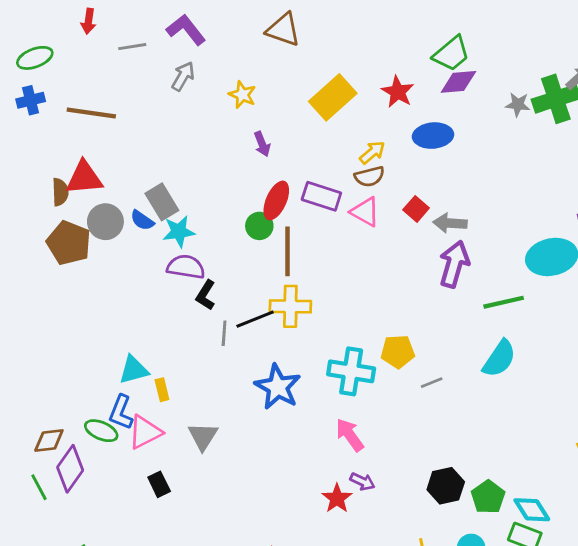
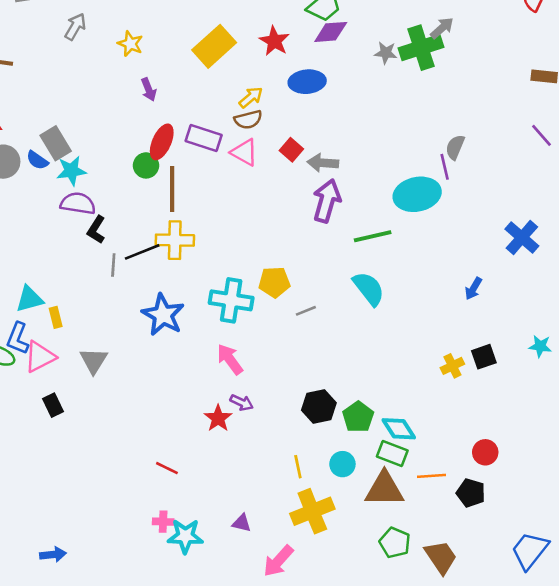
cyan semicircle: (499, 359) -> (369, 289), turned -72

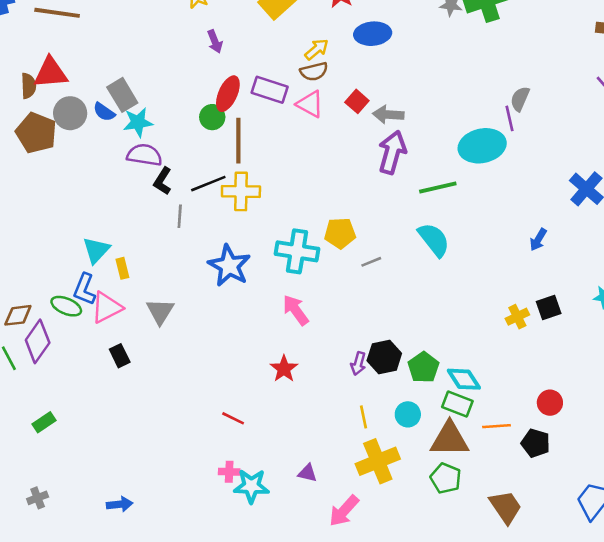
black line: (142, 252) -> (208, 184), moved
cyan triangle: (29, 299) -> (96, 250), turned -32
purple arrow: (242, 403) -> (358, 364), moved, turned 80
green pentagon: (395, 543) -> (446, 478), moved

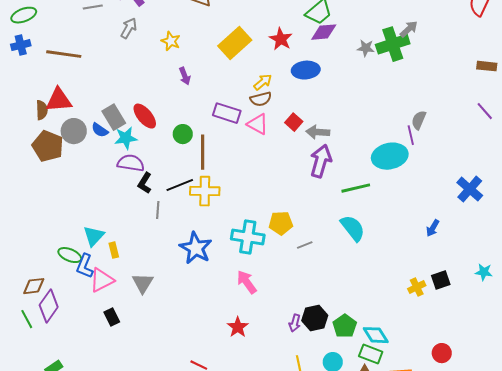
red ellipse: (228, 94) -> (145, 116), moved, turned -64
green ellipse: (66, 306) -> (70, 255), moved

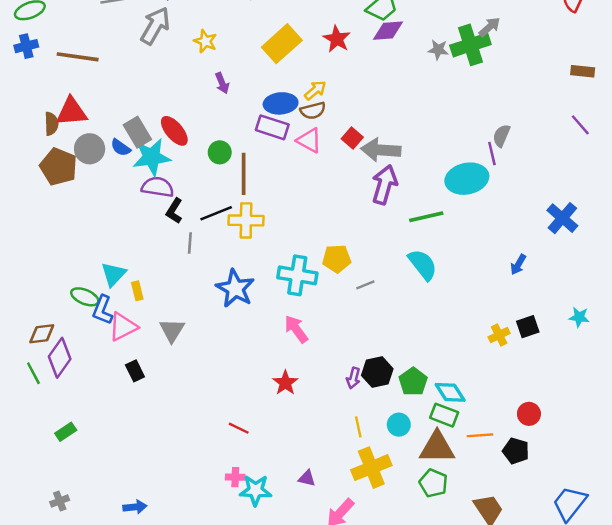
gray arrow: (129, 28) -> (155, 26), size x1.5
blue ellipse: (306, 70) -> (281, 103), moved
gray arrow: (318, 132) -> (381, 150), size x1.4
cyan star: (126, 138) -> (152, 157), size x1.4

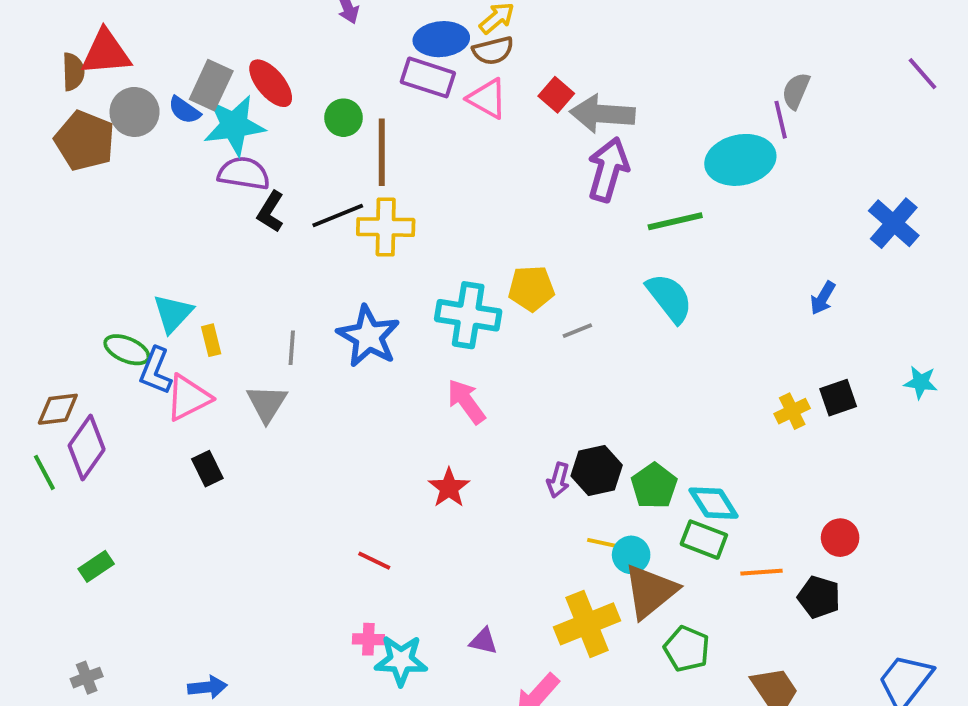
gray rectangle: (137, 132) -> (211, 85), turned 56
gray line: (190, 243) -> (292, 348), moved
yellow line: (358, 427) -> (604, 543), moved, turned -66
brown triangle: (437, 447) -> (650, 591), moved, turned -39

